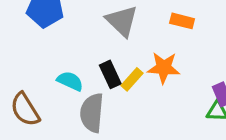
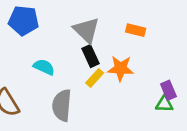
black rectangle: (110, 74) -> (91, 56), moved
cyan semicircle: (70, 81) -> (44, 67), moved

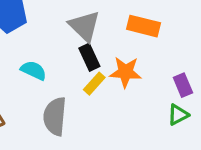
orange rectangle: (136, 30) -> (144, 26), size x1.4
purple rectangle: (168, 90) -> (183, 85), moved
green triangle: (164, 104) -> (178, 115), turned -30

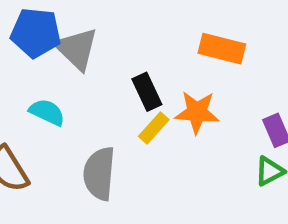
gray triangle: (84, 26) -> (77, 49), moved
cyan semicircle: (34, 70) -> (47, 112), moved

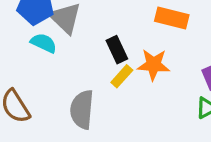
cyan semicircle: (47, 112) -> (44, 43), moved

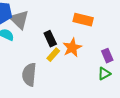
orange star: (153, 65) -> (72, 48), turned -30

